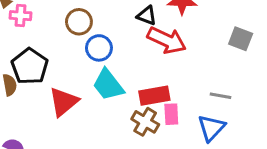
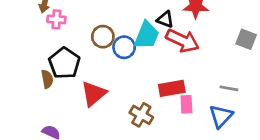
brown circle: (79, 22) -> (103, 37), moved
cyan trapezoid: (108, 85) -> (147, 35), moved, turned -120
brown cross: (145, 122) -> (141, 115), moved

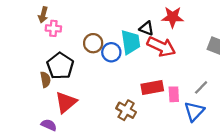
cyan trapezoid: (147, 35) -> (131, 42), turned -30
gray line: (229, 88) -> (201, 87), turned -56
red triangle: (94, 94) -> (66, 102), moved
pink rectangle: (186, 104) -> (174, 94), moved

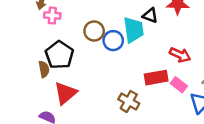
red arrow: (161, 47) -> (180, 55), moved, size x0.7
pink rectangle: (174, 94) -> (179, 85), turned -49

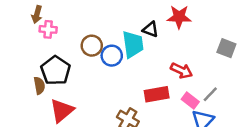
pink rectangle: (179, 85) -> (190, 100), moved

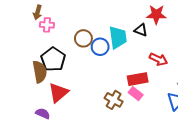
black triangle: (150, 29) -> (141, 30), moved
brown semicircle: (39, 86) -> (40, 72), size x1.5
pink rectangle: (190, 100) -> (136, 94), moved

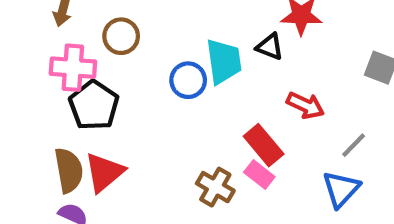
pink cross: (47, 25) -> (73, 68), moved, size x1.5
brown circle: (83, 38) -> (121, 36), moved
brown semicircle: (40, 72) -> (69, 170), moved
red rectangle: (138, 79) -> (264, 145), turned 60

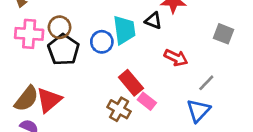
brown circle: (121, 36) -> (60, 27), moved
black pentagon: (94, 105) -> (63, 50), moved
red rectangle: (264, 145) -> (131, 83), moved
brown semicircle: (69, 170) -> (26, 99), turned 48

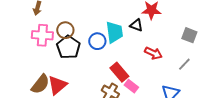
gray line: (206, 83) -> (184, 64), moved

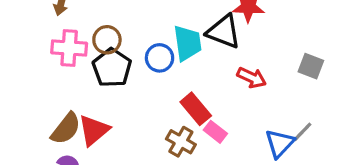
black triangle: (136, 25) -> (224, 32), size x1.6
gray square: (189, 35) -> (311, 66), moved
gray line: (184, 64) -> (303, 132), moved

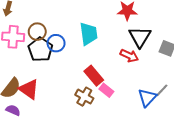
black triangle: (224, 32) -> (140, 37), moved, turned 40
blue circle: (160, 58) -> (56, 43), moved
red triangle: (94, 130) -> (29, 89), turned -45

